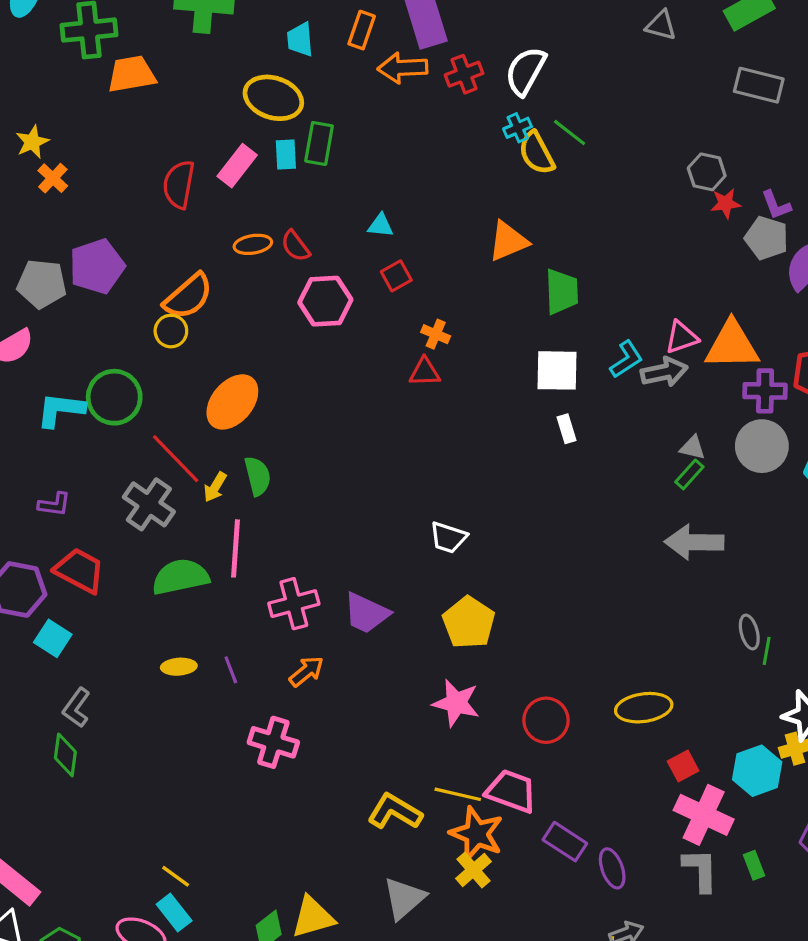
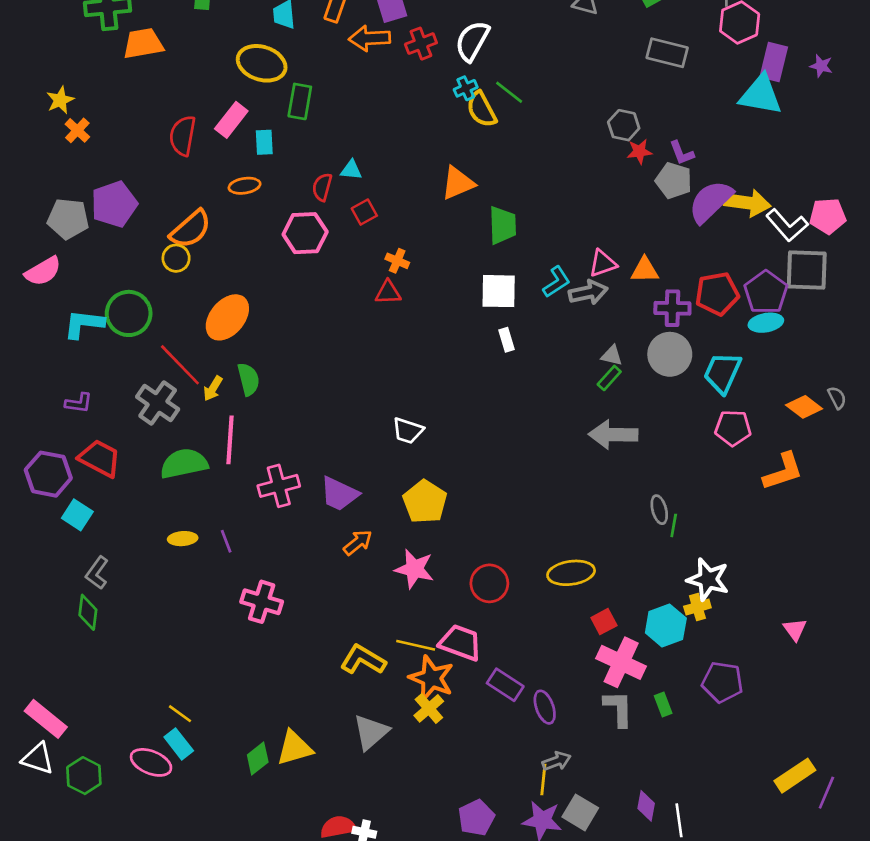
cyan rectangle: (286, 155) -> (264, 142), moved
red semicircle: (295, 246) -> (322, 187), moved, turned 52
orange triangle: (732, 345) -> (645, 270), size x0.6
orange arrow: (306, 671) -> (358, 543), moved

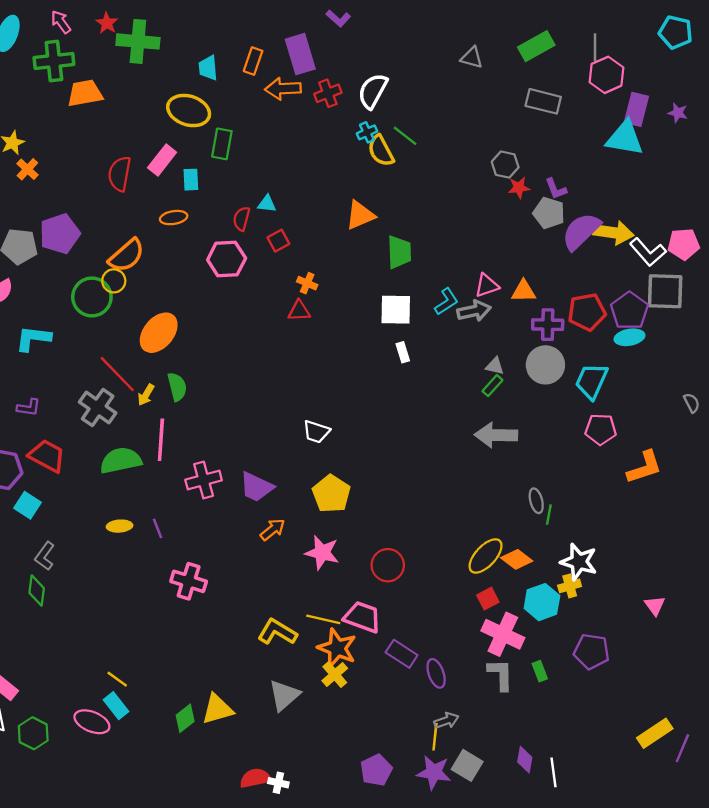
green circle: (129, 313) -> (92, 297), moved
orange diamond: (804, 407) -> (517, 559), moved
yellow ellipse: (571, 573) -> (486, 556), moved, turned -39

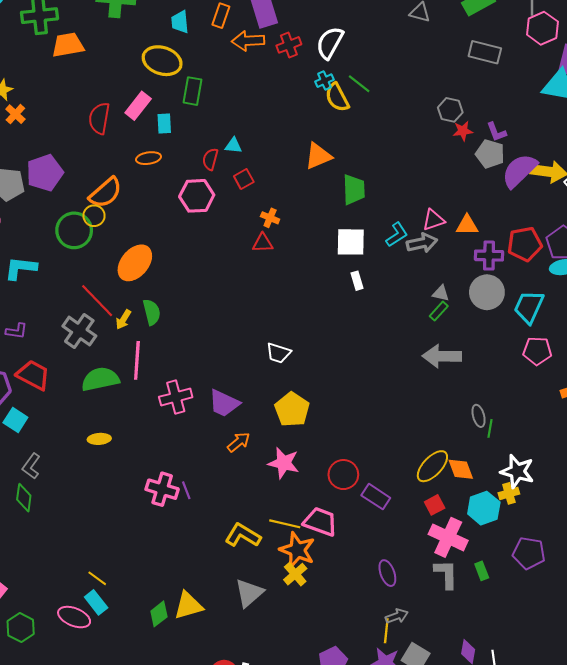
purple line: (158, 528) -> (186, 490), moved
orange diamond: (517, 559) -> (461, 469), turned 32
purple rectangle: (402, 654) -> (376, 497), moved

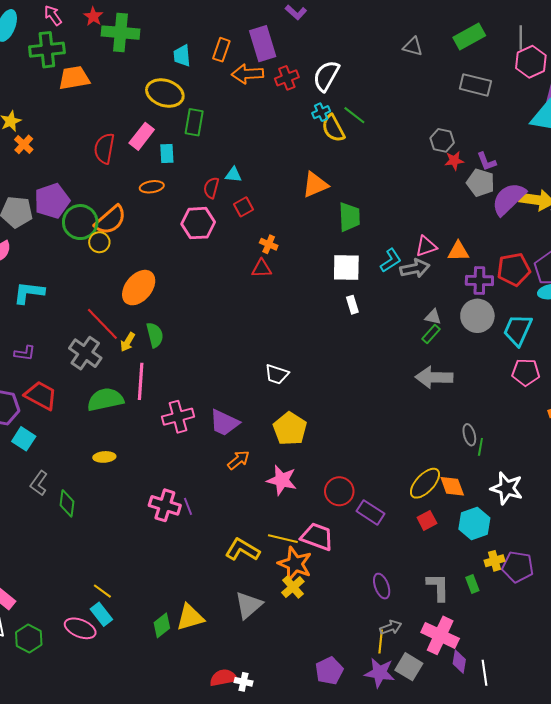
green circle: (74, 230) -> (80, 222), moved
yellow cross: (509, 493) -> (495, 561), moved
green diamond: (24, 498) -> (67, 503), moved
pink cross: (448, 537) -> (440, 635), moved

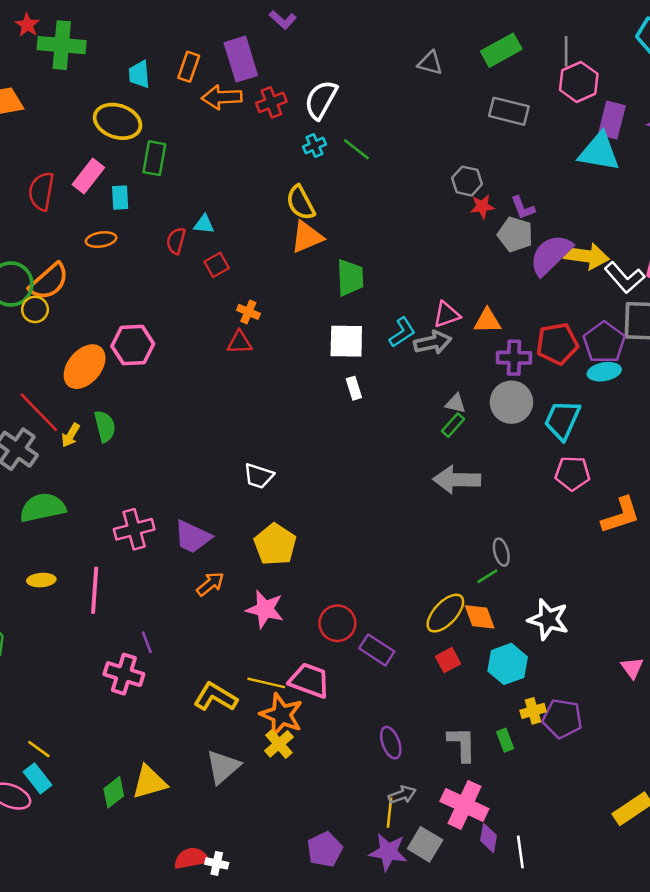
yellow semicircle: (333, 128) -> (301, 203), moved
pink hexagon: (198, 223) -> (133, 345), moved
pink line: (141, 381) -> (95, 590), moved
green line: (480, 447) -> (487, 576), moved, turned 48
pink cross: (165, 505) -> (124, 674), moved

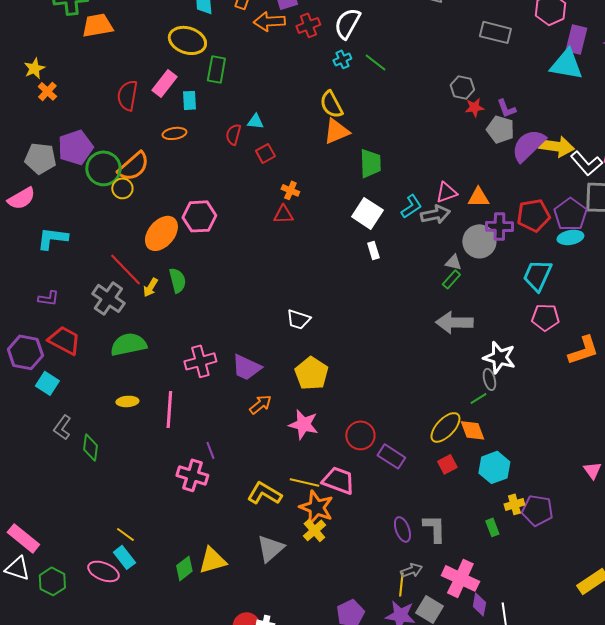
white square: (346, 341) -> (367, 213), turned 32
gray circle: (511, 402) -> (479, 241), moved
white star: (548, 619) -> (499, 357), moved
gray L-shape: (462, 744) -> (434, 528), moved

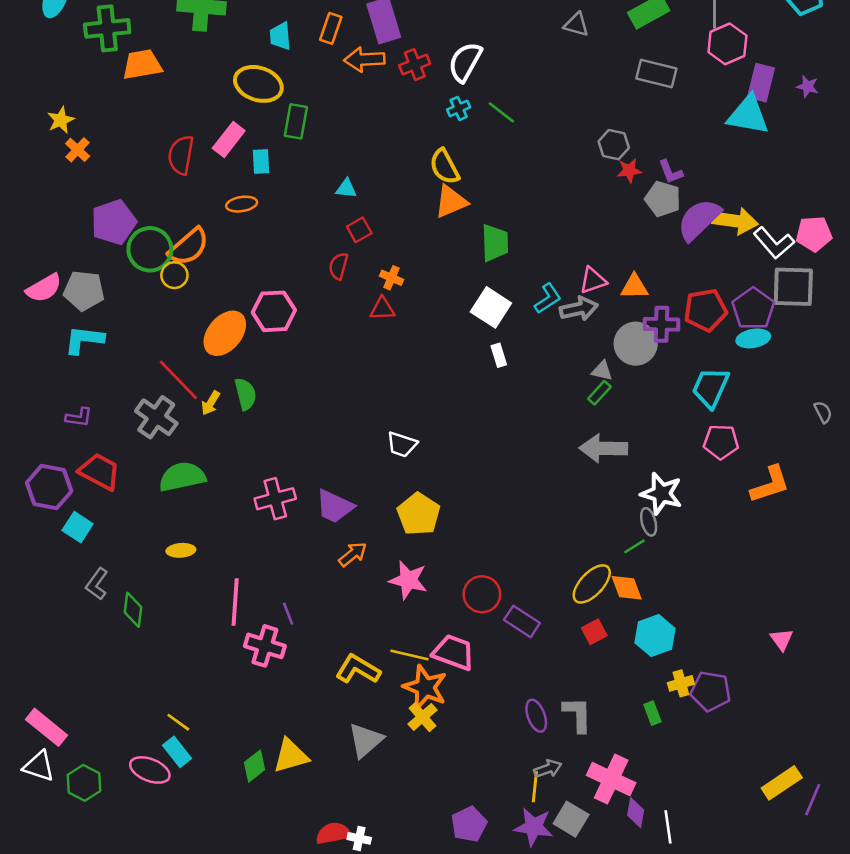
red semicircle: (233, 134) -> (339, 266), moved
gray pentagon: (40, 158) -> (84, 291), moved
pink line: (169, 409) -> (235, 602), moved

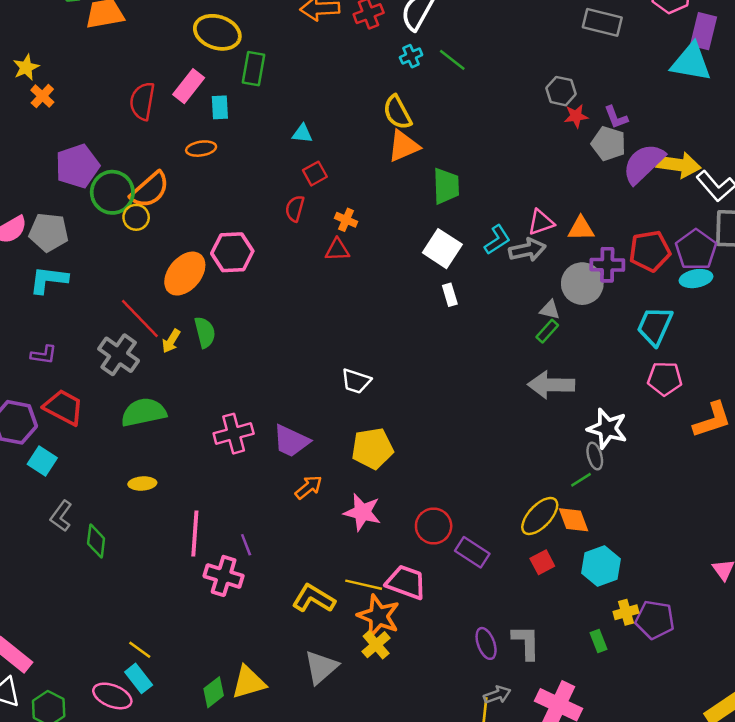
yellow pentagon: (419, 514) -> (372, 449), turned 30

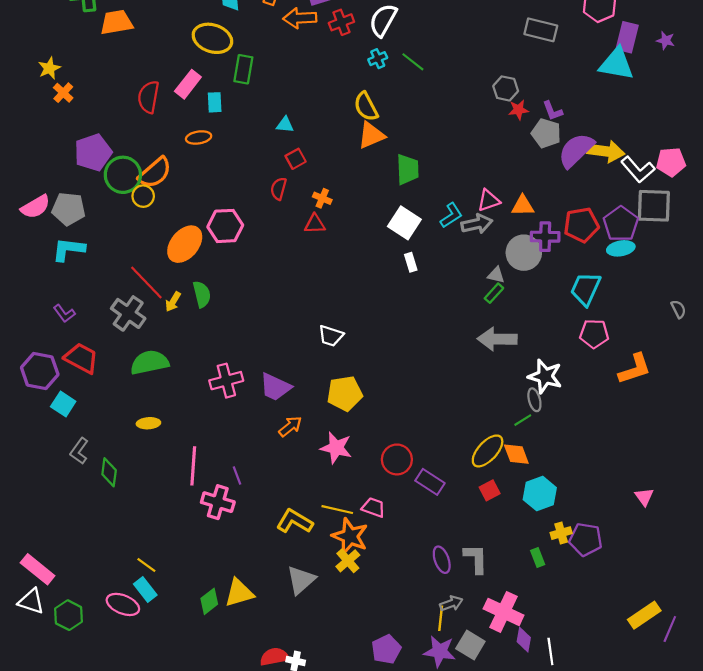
purple L-shape: (44, 355) -> (64, 313), turned 45
pink trapezoid: (406, 582) -> (373, 507), size x0.7

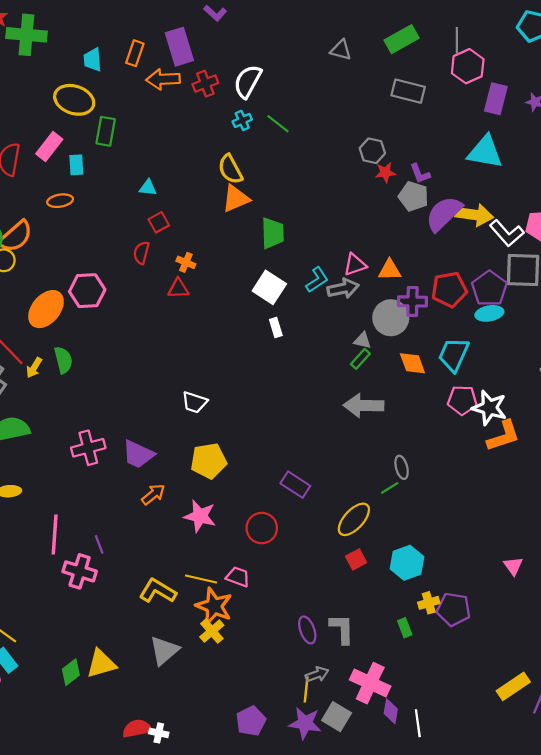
cyan triangle: (617, 64) -> (485, 152), moved
white star: (545, 376) -> (489, 408), moved
orange diamond: (516, 454) -> (412, 363), moved
purple rectangle: (430, 482) -> (295, 485), moved

